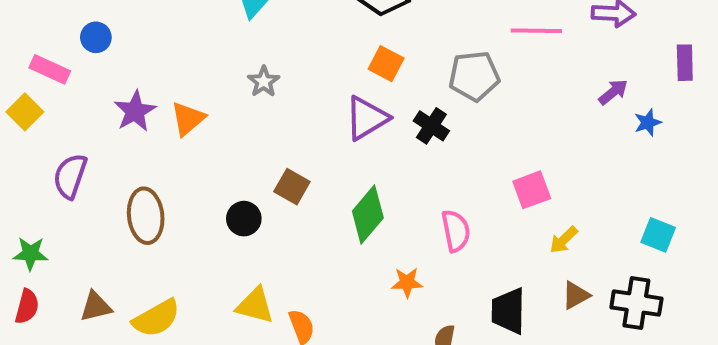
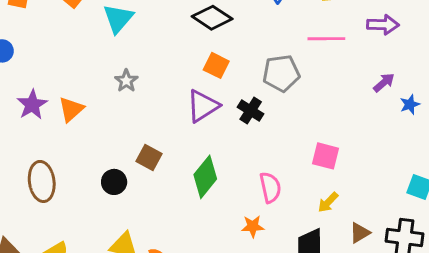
pink square: (532, 190) -> (326, 156), turned 36
yellow arrow: (564, 240) -> (328, 202), moved
orange star: (407, 282) -> (253, 226), moved

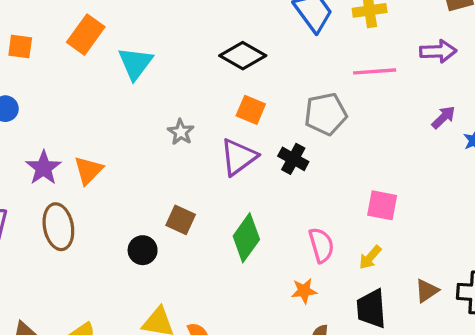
gray star: (126, 81) -> (181, 132), moved
brown ellipse: (42, 181) -> (58, 227), moved
yellow arrow: (328, 202) -> (370, 257), moved

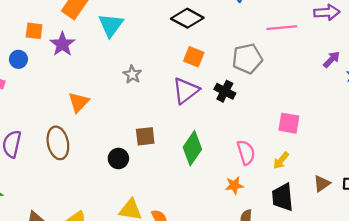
orange square: (20, 46) -> (34, 31), moved
gray star: (181, 132) -> (132, 74), moved
purple star: (44, 168) -> (62, 44), moved
brown square: (181, 220) -> (145, 136), turned -30

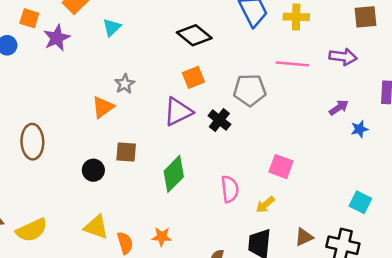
cyan triangle: (111, 25) -> (112, 27), size x0.7
orange square: (194, 57) -> (193, 77), turned 36
orange triangle: (79, 102) -> (103, 107), moved
orange star: (234, 185) -> (162, 237), moved

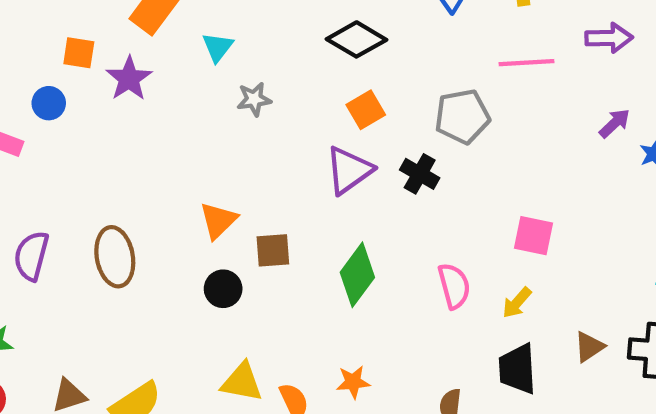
gray star: (125, 84) -> (254, 99), moved, turned 30
orange triangle: (103, 107) -> (218, 220), moved

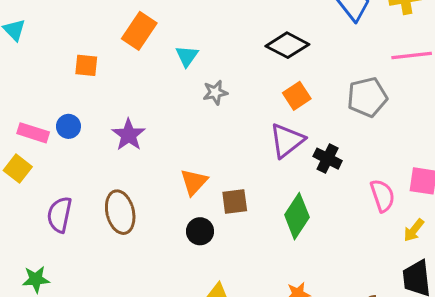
purple star: (129, 79) -> (129, 135), moved
blue circle: (49, 103) -> (68, 126), moved
black cross: (420, 174) -> (328, 159), moved
pink semicircle: (454, 286) -> (383, 196), moved

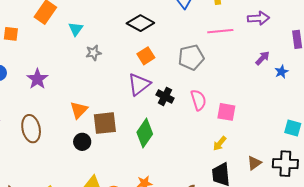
pink semicircle: (383, 196) -> (198, 100), moved
brown square: (235, 202) -> (105, 123), size x1.4

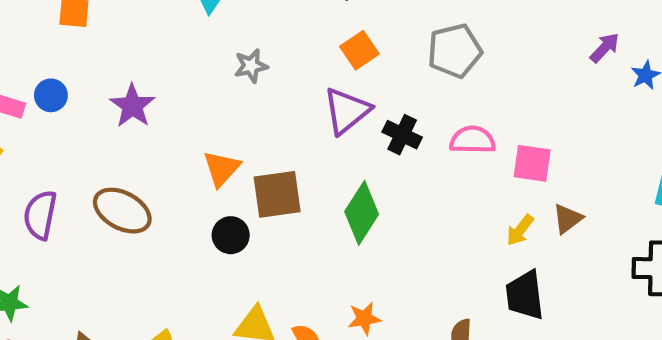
gray star: (94, 53) -> (251, 66), moved
pink semicircle: (198, 100) -> (472, 140), turned -70
brown ellipse: (31, 129) -> (122, 211), turned -48
brown triangle: (254, 163) -> (568, 219), moved

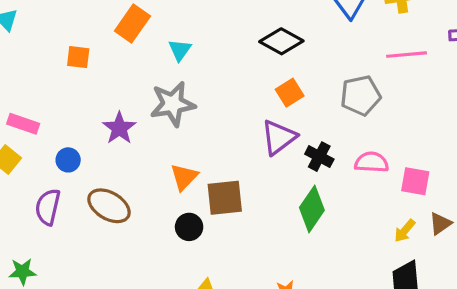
gray star: (251, 66) -> (173, 104), moved, size x1.8
blue circle: (51, 95) -> (68, 160), moved
green diamond: (362, 213) -> (312, 209), moved

